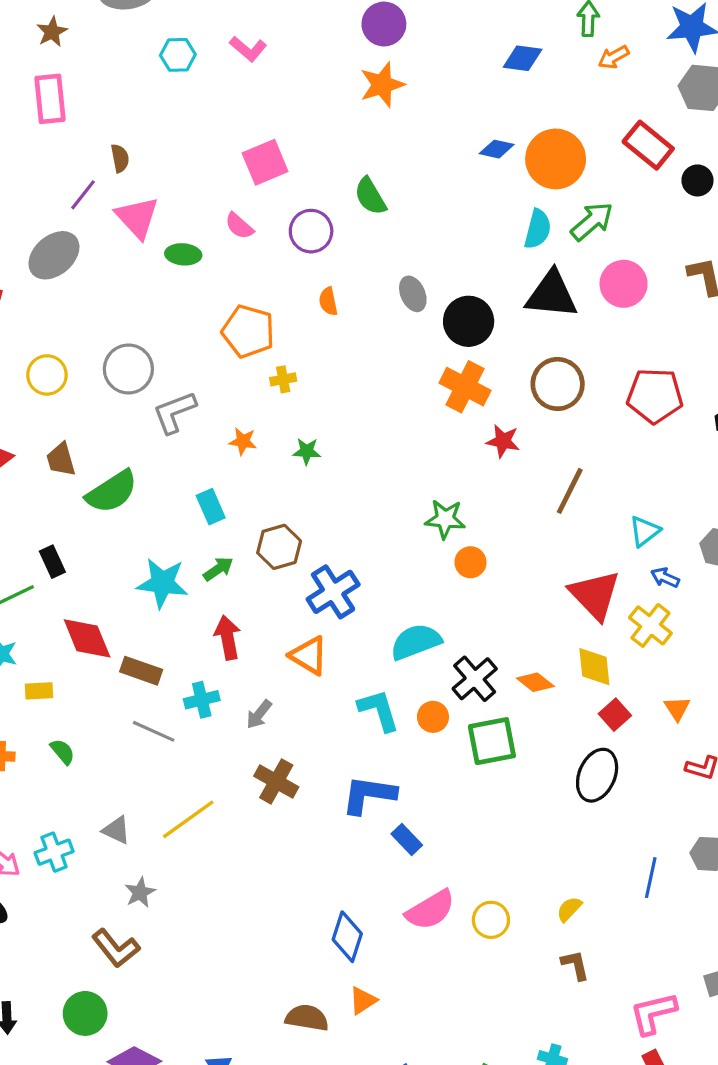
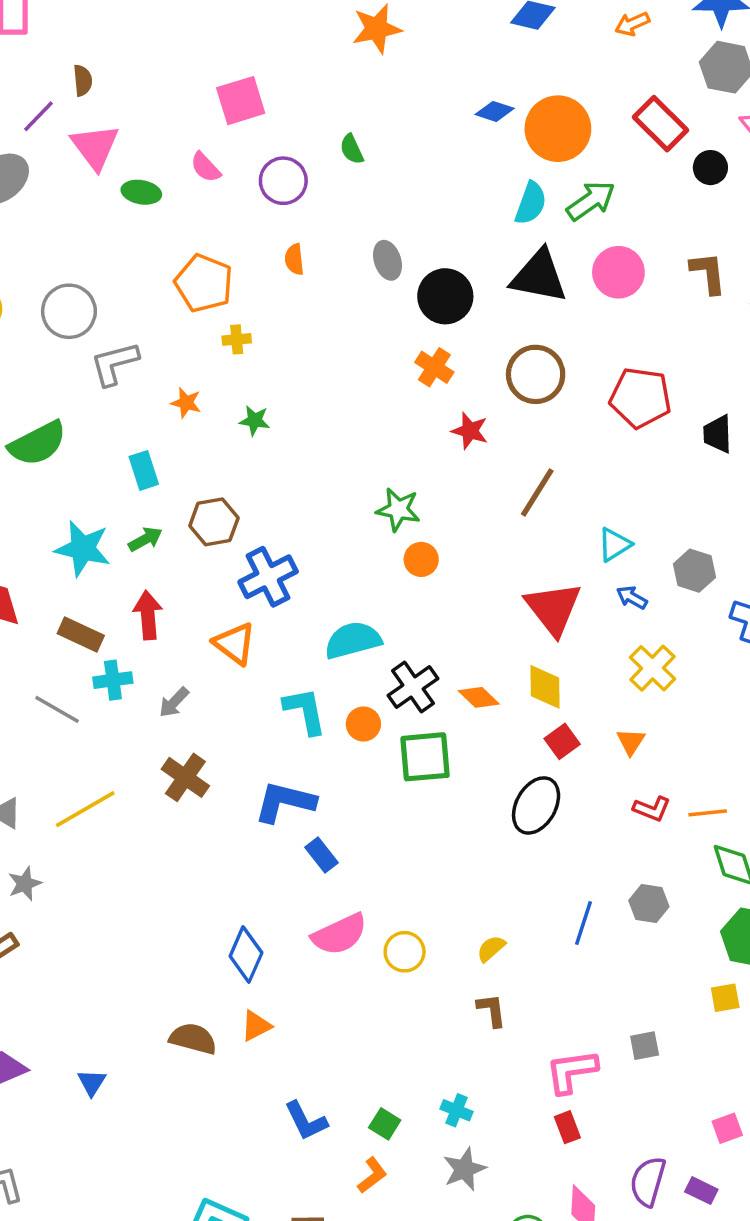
green semicircle: (370, 196) -> (352, 149), size x0.7
orange cross: (465, 387) -> (434, 367), size x0.7
yellow cross: (650, 625) -> (653, 668), moved
brown rectangle: (141, 671) -> (81, 634), moved

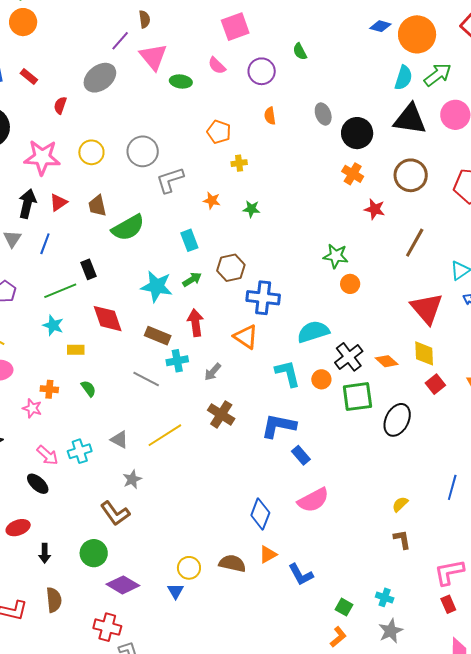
orange pentagon: (204, 283) -> (219, 132), size x0.7
blue cross: (268, 577) -> (263, 298), turned 36
black ellipse: (536, 805) -> (397, 420), moved
yellow circle: (405, 952) -> (189, 568), moved
blue L-shape: (306, 1121) -> (301, 574), moved

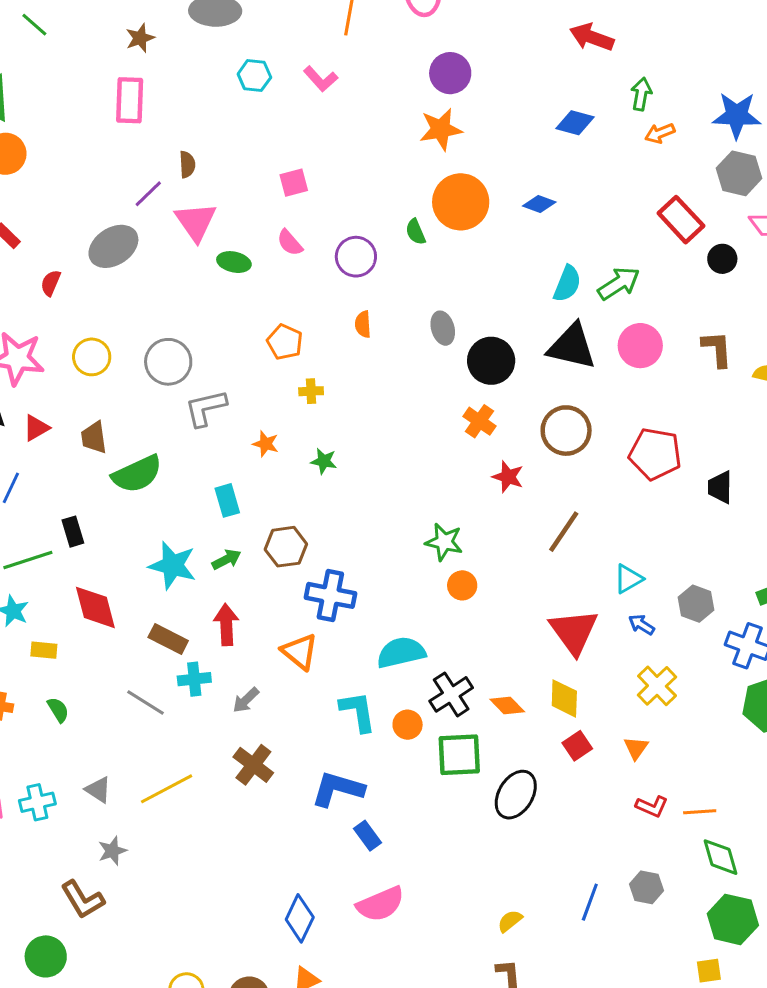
pink square: (235, 27) -> (294, 183), moved, size x0.7
orange circle: (417, 34) -> (461, 202), moved

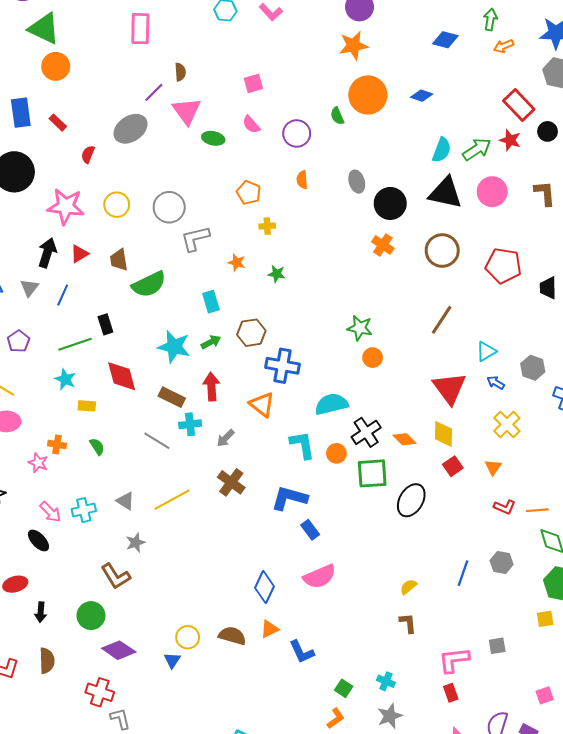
red star: (508, 477) -> (510, 140), moved

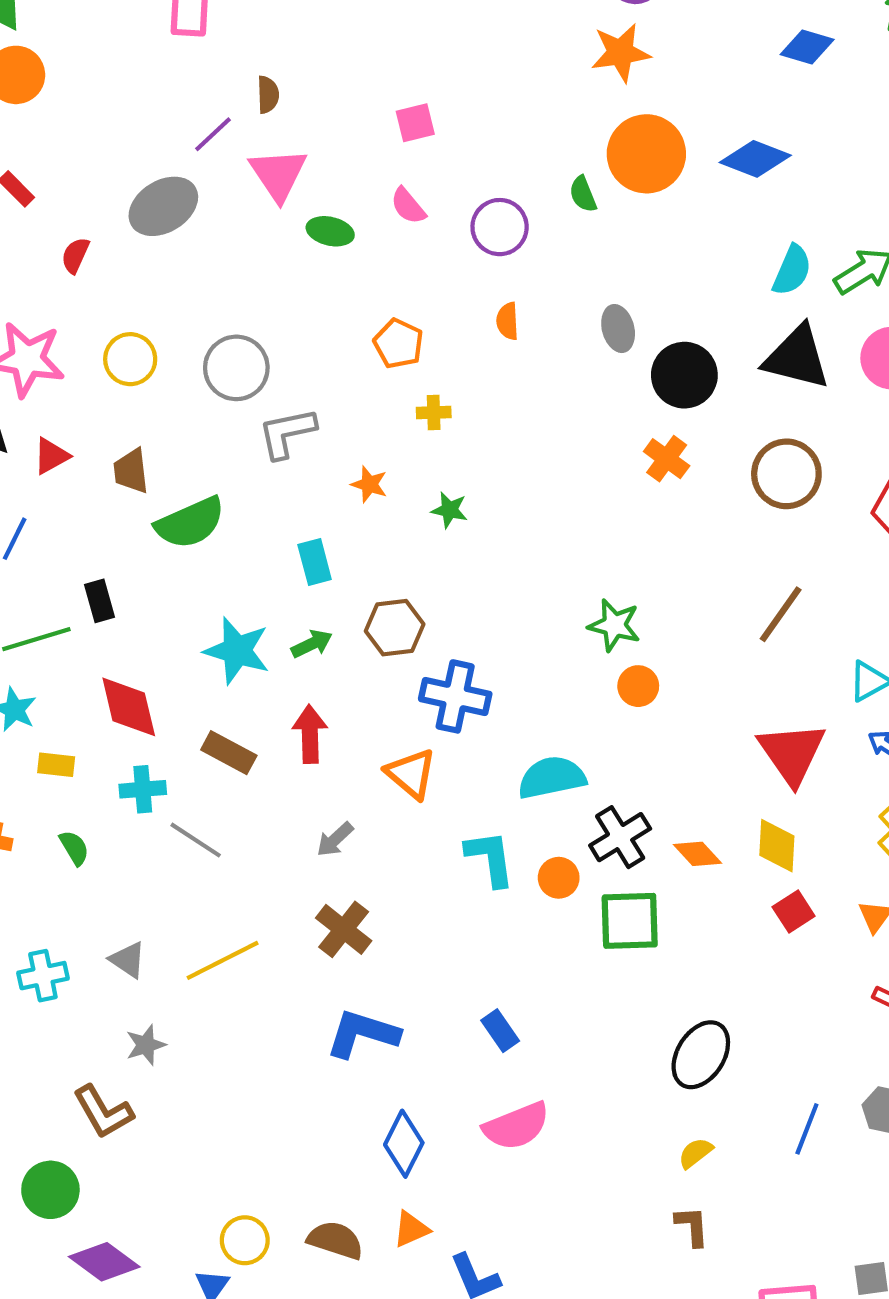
blue diamond: (422, 96) -> (755, 159), size x1.5
cyan cross: (190, 424) -> (143, 789), moved
blue L-shape: (289, 498) -> (363, 1034), moved
black ellipse: (411, 500) -> (701, 1055), moved

